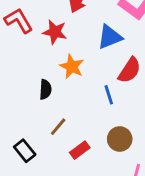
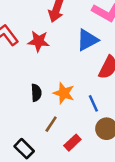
orange star: (72, 67) -> (64, 93), moved
blue line: (109, 95) -> (93, 103), moved

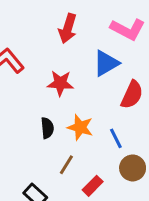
red star: (39, 41) -> (60, 83), moved

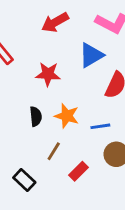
red arrow: (68, 28) -> (55, 22), turned 44
blue line: (116, 138) -> (100, 126), turned -72

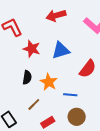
blue triangle: (91, 55) -> (61, 50), moved
red star: (48, 74) -> (32, 49), moved

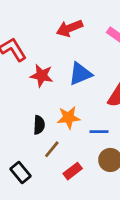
black semicircle: (27, 77) -> (39, 125), moved
orange star: (49, 82) -> (69, 118), turned -30

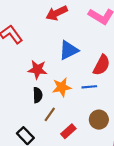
red star: (42, 76) -> (37, 70), moved
blue line: (99, 132) -> (89, 87), moved

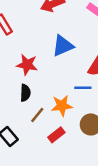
orange star: (62, 87) -> (62, 106), moved

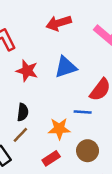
red star: (27, 65) -> (27, 71), moved
brown line: (37, 115) -> (20, 135), moved

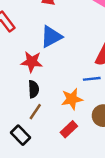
blue triangle: (66, 67) -> (51, 37), moved
red star: (27, 71) -> (32, 62), moved

